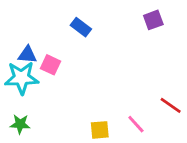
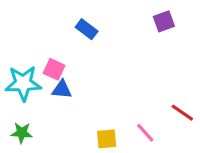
blue triangle: (27, 55) -> (62, 89), moved

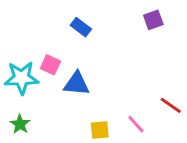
blue triangle: (62, 89) -> (77, 84), moved, size x1.4
green star: (22, 133) -> (20, 124), turned 30

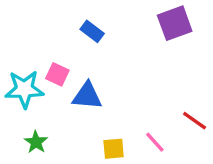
purple square: (153, 20) -> (175, 23), size x1.5
green star: (20, 124) -> (36, 142), moved

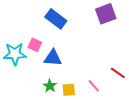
blue rectangle: (92, 31) -> (56, 19), size x1.5
green star: (36, 142) -> (50, 86), moved

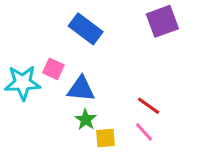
red line: (118, 73) -> (149, 106), moved
green star: (50, 86) -> (86, 120), moved

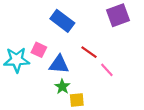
red line: (149, 106) -> (89, 52), moved
pink line: (144, 132) -> (107, 70), moved

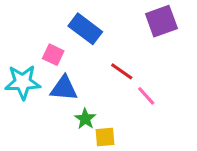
pink square: (39, 50) -> (53, 55), moved
blue triangle: (59, 64) -> (64, 88), moved

